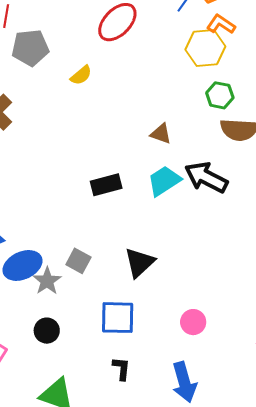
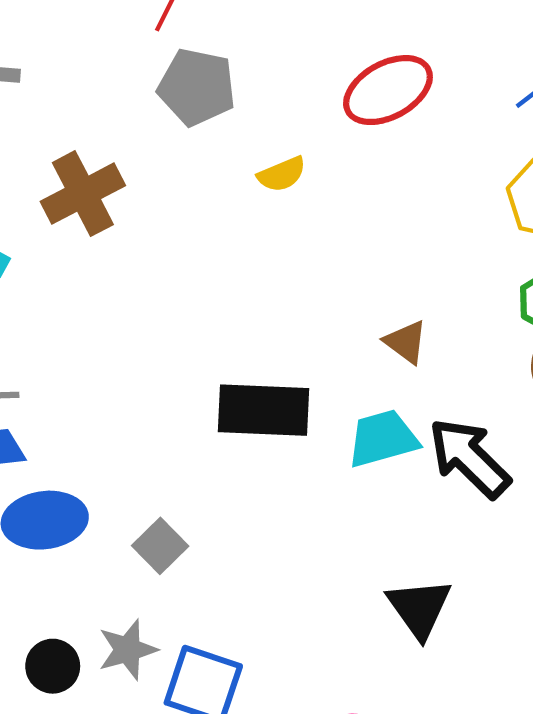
black rectangle: (106, 185) -> (263, 410), size x1.4
black triangle: (139, 263) -> (419, 608), moved, turned -40
gray star: (47, 281) -> (128, 650), moved

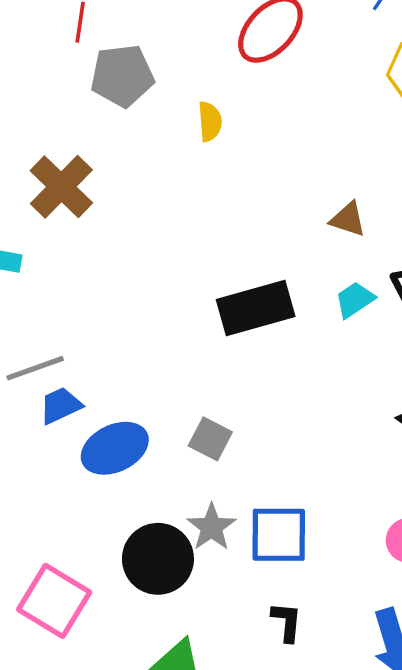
yellow semicircle: (282, 174) -> (210, 121), turned -54
cyan trapezoid: (383, 439) -> (355, 300), size x0.7
black circle: (53, 666) -> (158, 559), size x1.6

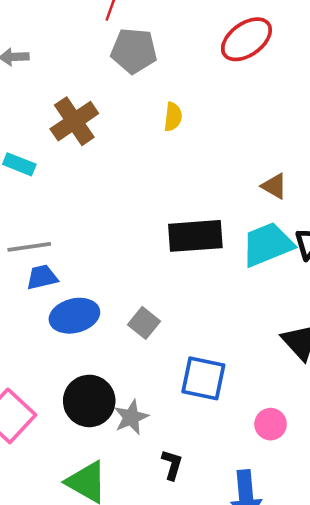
yellow semicircle: (210, 121) -> (173, 117), moved
cyan trapezoid: (355, 300) -> (267, 244), size x1.8
gray star: (212, 527) -> (131, 417), moved
blue square: (279, 535) -> (203, 378), moved

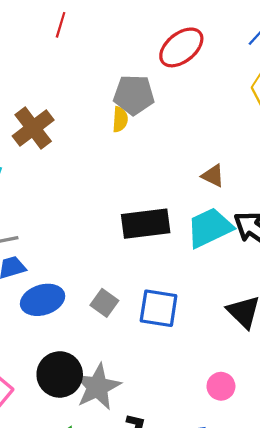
gray pentagon: (134, 51) -> (134, 95), moved
blue square: (203, 378) -> (159, 308), moved
gray star: (131, 417) -> (97, 387), size x1.5

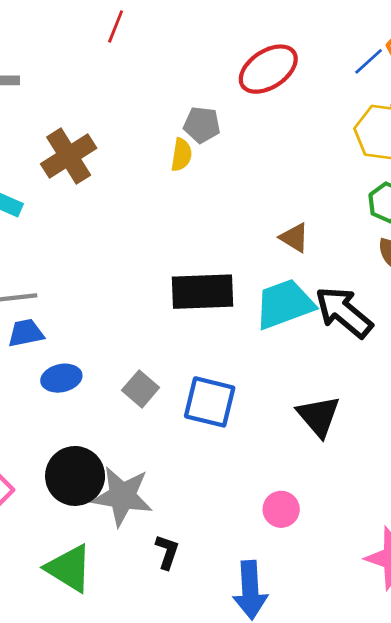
gray pentagon: (134, 95) -> (202, 125), size x0.7
blue ellipse: (43, 300) -> (61, 378), size x0.7
gray star: (97, 387) -> (122, 496), turned 30

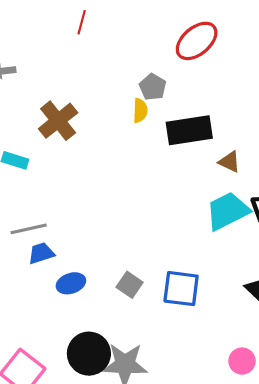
gray pentagon: (202, 125) -> (153, 87), turned 30
black rectangle: (202, 292) -> (189, 130), moved

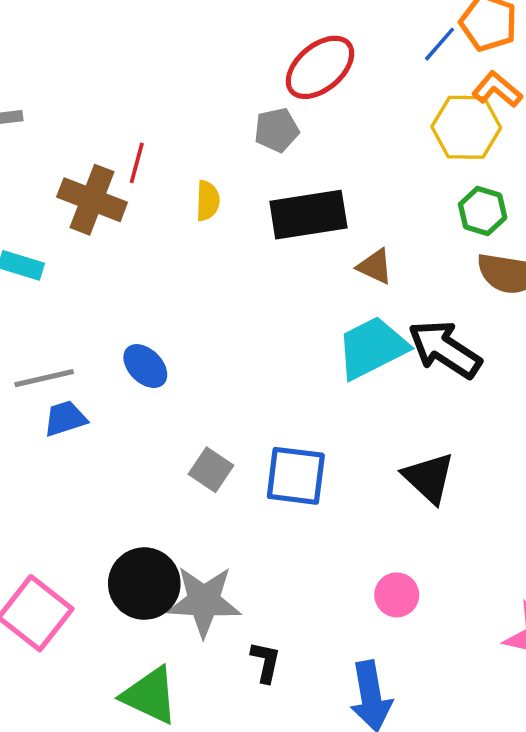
red line: (82, 22) -> (137, 163), moved
gray pentagon: (153, 87) -> (277, 130), moved, turned 30
yellow semicircle: (140, 111) -> (208, 201), moved
brown cross: (58, 121) -> (92, 200), turned -30
blue ellipse: (71, 283) -> (145, 366), moved, turned 64

